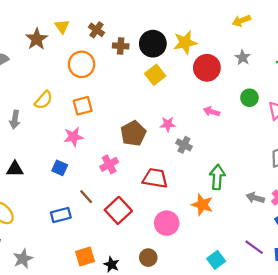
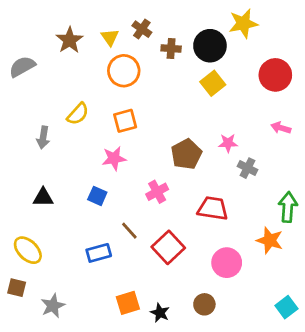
yellow triangle: (62, 26) -> (110, 37), moved
yellow star: (185, 42) -> (243, 23), moved

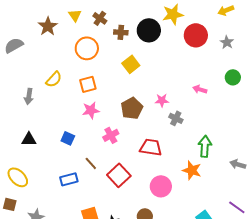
yellow triangle: (110, 37) -> (75, 15), moved
red circle: (275, 75) -> (196, 35), moved
yellow square: (213, 83) -> (131, 64), moved
pink star: (114, 158) -> (91, 110), moved

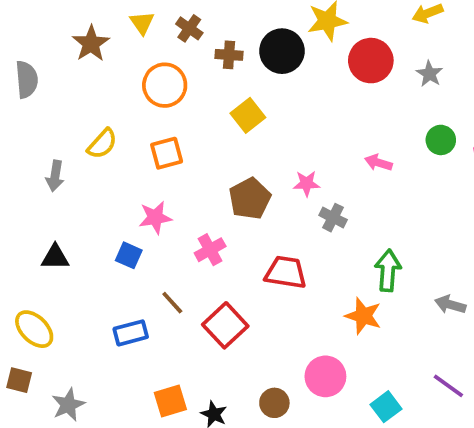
gray semicircle: (14, 45) -> (27, 79), turned 114
pink star: (91, 110) -> (155, 218), moved
pink circle: (161, 186) -> (325, 376), moved

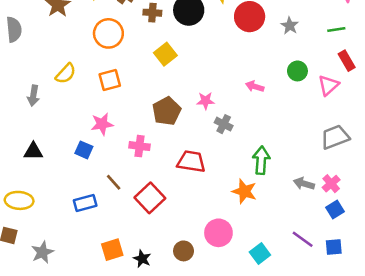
pink cross: (210, 250) -> (140, 146), turned 36
yellow ellipse: (34, 329) -> (19, 200), turned -40

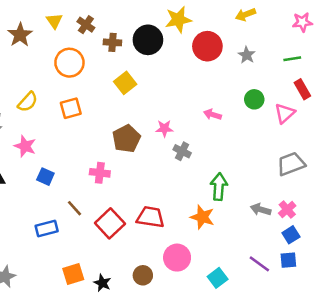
pink star: (102, 124) -> (25, 146), moved, turned 30
red trapezoid: (191, 162) -> (150, 217), moved
blue square: (334, 247) -> (288, 260), moved

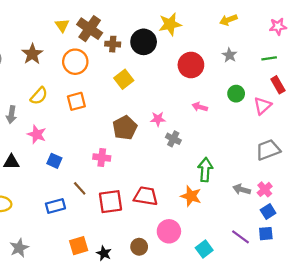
brown cross: (86, 25) -> (90, 29), size x1.6
brown star: (20, 35) -> (32, 54), moved
red circle: (207, 46) -> (191, 65), moved
red square: (110, 223) -> (111, 202), turned 35

